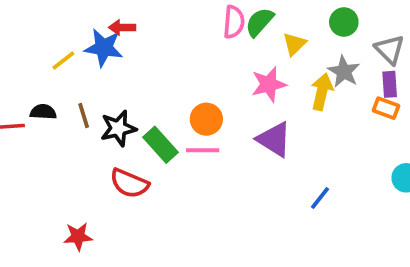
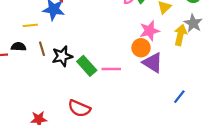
yellow line: (63, 60) -> (30, 25), moved, turned 32
orange circle: (206, 119) -> (141, 48), moved
red semicircle: (129, 183) -> (79, 108), moved

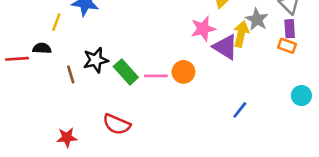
yellow line: (30, 25) -> (56, 22), turned -64
orange circle: (141, 48) -> (183, 72), moved
brown line: (42, 49) -> (71, 75), moved
purple triangle: (153, 63) -> (225, 47), moved

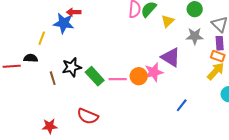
gray star: (257, 20) -> (195, 36), turned -30
pink star: (203, 29) -> (154, 72), moved
yellow arrow: (241, 34) -> (216, 71), moved, turned 30

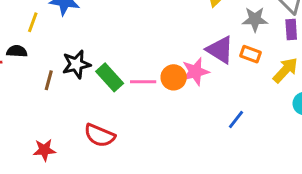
orange rectangle: (218, 56) -> (251, 54), moved
brown line: (53, 78) -> (49, 80), turned 32

